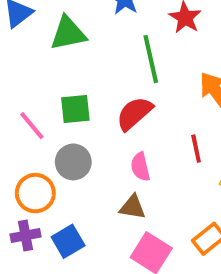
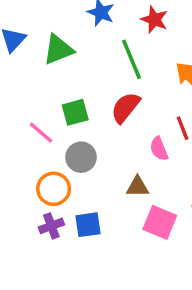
pink semicircle: (140, 167) -> (159, 149), moved
blue square: (68, 241) -> (88, 225), turned 32

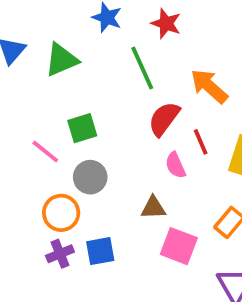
red semicircle: (125, 108) -> (164, 119), moved

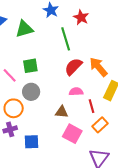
orange arrow: (209, 86) -> (98, 67), moved
red line: (201, 142) -> (92, 106), moved
pink semicircle: (175, 165) -> (76, 92), turned 104
blue square: (100, 251) -> (31, 142), moved

